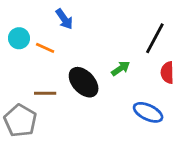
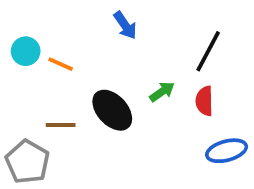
blue arrow: (64, 19) -> (125, 25), moved
red semicircle: (167, 73) -> (204, 101), moved
blue ellipse: (148, 112) -> (227, 151), moved, turned -40

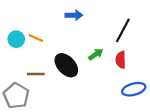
blue arrow: (125, 25) -> (74, 15), turned -56
cyan circle: (26, 51) -> (16, 39), moved

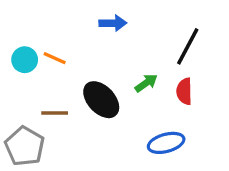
blue ellipse: (134, 89) -> (166, 143), moved

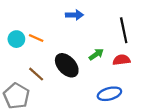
black line: (188, 46) -> (124, 30), turned -40
red semicircle: (184, 91) -> (121, 60), turned 84
brown line: (55, 113) -> (36, 74), turned 42

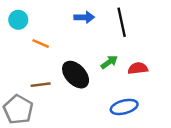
black line: (124, 30) -> (122, 22), moved
cyan circle: (16, 39) -> (18, 20), moved
brown line: (36, 74) -> (41, 85), turned -49

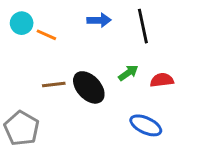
orange line: (41, 43) -> (46, 35), moved
brown line: (41, 85) -> (54, 84), moved
blue ellipse: (124, 107) -> (146, 125), turned 40

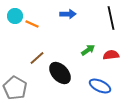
black line: (143, 26) -> (111, 18), moved
brown line: (54, 84) -> (37, 58), turned -35
black ellipse: (89, 87) -> (60, 73), moved

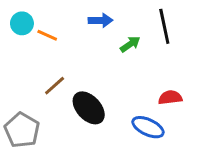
green arrow: (88, 50) -> (130, 44), moved
red semicircle: (111, 55) -> (170, 97), moved

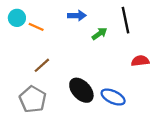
red semicircle: (170, 97) -> (140, 61), moved
black ellipse: (89, 108) -> (81, 90), moved
gray pentagon: (22, 130) -> (33, 99), moved

